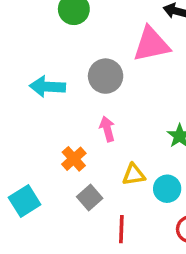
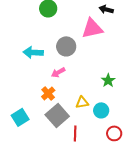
pink arrow: (107, 129) -> (58, 72), moved, turned -104
gray square: (90, 198) -> (57, 115), size x1.6

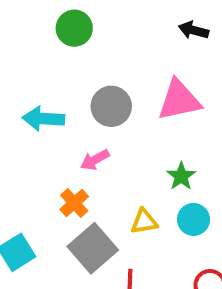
pink triangle: (92, 28) -> (179, 100), moved
green star: (108, 80) -> (181, 176), moved
cyan circle: (101, 110) -> (194, 219), moved

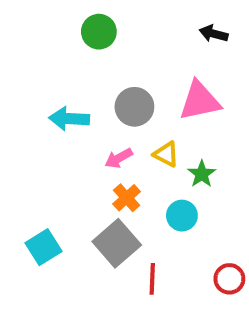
orange cross: (74, 203) -> (127, 198), moved
cyan circle: (194, 219) -> (182, 216), moved
yellow triangle: (144, 221) -> (166, 154), moved, turned 36

